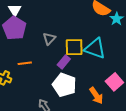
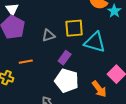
gray triangle: (49, 39) -> (48, 35), turned 32
yellow square: (74, 47) -> (74, 28), moved

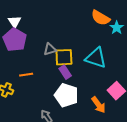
yellow square: (74, 28) -> (64, 57), moved
purple rectangle: (65, 58) -> (65, 72), turned -72

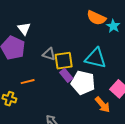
white triangle: (15, 22) -> (24, 29), moved
gray triangle: (50, 49) -> (49, 54), turned 40
white pentagon: (66, 95) -> (83, 83), moved

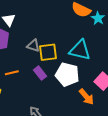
purple rectangle: (66, 75) -> (40, 73), moved

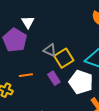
yellow square: (48, 52) -> (64, 58), turned -30

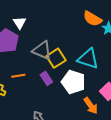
gray triangle: (50, 50) -> (42, 50), size x1.5

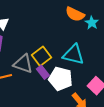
gray triangle: (42, 50) -> (23, 64), moved
purple rectangle: (46, 78) -> (43, 72), moved

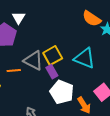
white pentagon: (61, 79) -> (62, 92), moved

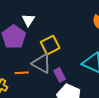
yellow square: (53, 56) -> (50, 45), moved

